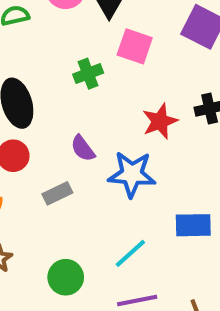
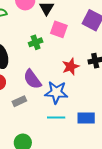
purple semicircle: (83, 148) -> (32, 79), size x1.5
cyan line: (130, 253) -> (56, 117), moved, turned 42

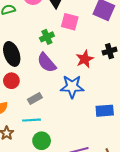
purple semicircle: (32, 79) -> (47, 63), moved
cyan line: (56, 117) -> (32, 120), moved

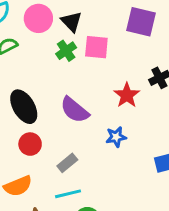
green cross: (47, 37) -> (66, 51), moved
blue star: (72, 87) -> (116, 137), size x0.6

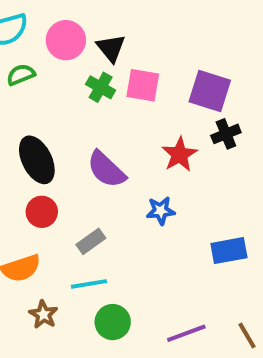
purple square: (141, 22) -> (210, 91), moved
green cross: (66, 51) -> (101, 87), turned -30

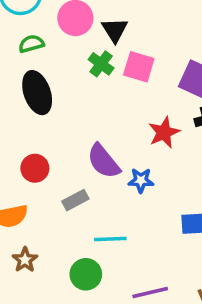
black ellipse: (37, 160) -> (37, 93), moved
purple semicircle: (106, 169) -> (104, 161), moved
cyan line: (89, 284) -> (110, 239), moved

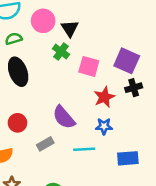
pink square: (139, 67) -> (89, 66), moved
blue star: (141, 180) -> (104, 126), moved
cyan line: (110, 239) -> (84, 149), moved

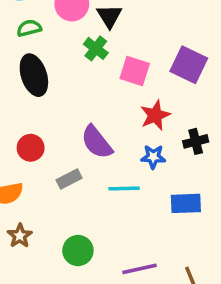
black cross: (134, 88) -> (196, 141), moved

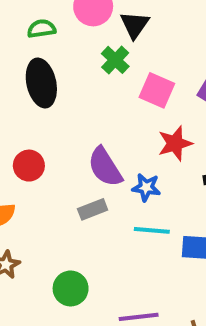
blue star: (153, 157) -> (146, 187), moved
gray rectangle: (69, 179) -> (93, 209), moved
cyan line: (124, 188) -> (152, 230), moved

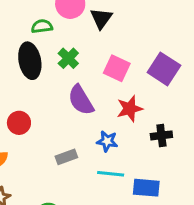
green semicircle: (42, 29) -> (42, 26), moved
green cross: (115, 60) -> (68, 58), moved
purple semicircle: (105, 167) -> (81, 100), moved

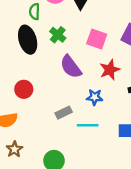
green semicircle: (42, 26) -> (35, 12), turned -77
cyan line: (111, 174) -> (88, 125), moved

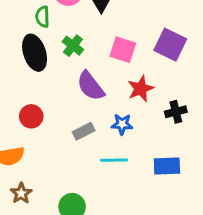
gray rectangle: (64, 113) -> (84, 131), moved

